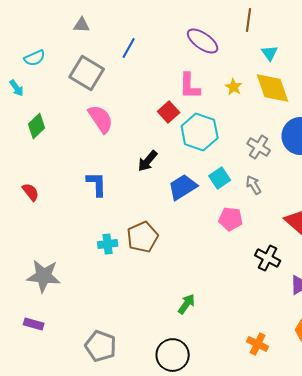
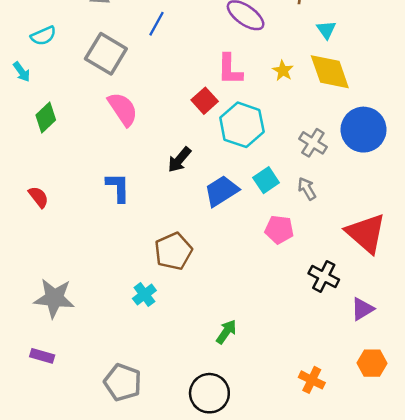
cyan cross: (108, 244) -> (144, 294), moved, turned -30

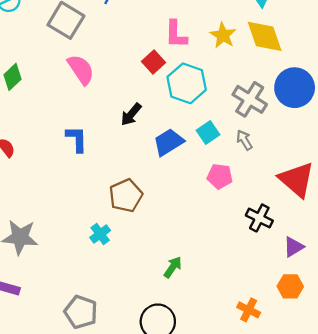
yellow star: (283, 71) -> (223, 35), size x1.4
gray cross: (313, 143) -> (250, 99), size x1.4
orange hexagon: (372, 363) -> (290, 286), moved

